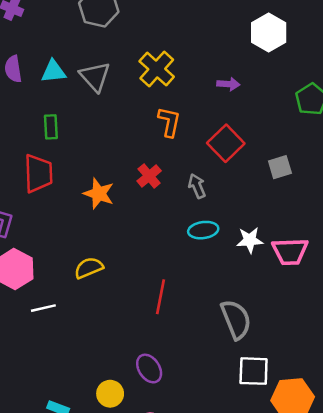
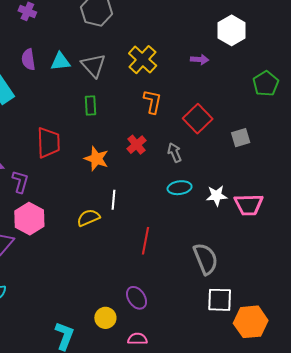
purple arrow: (228, 84) -> (200, 60), moved
green rectangle: (51, 127) -> (90, 106), moved
white line: (43, 308) -> (113, 200), moved, turned -72

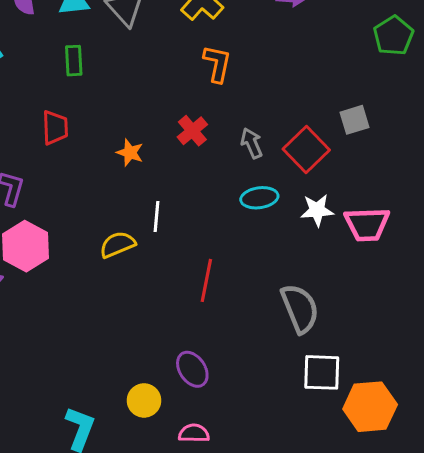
green rectangle: (90, 106) -> (74, 61), moved
red square: (198, 119) -> (306, 149), moved
red trapezoid: (48, 143) -> (55, 128), size x0.7
orange star: (96, 159) -> (130, 153), size x0.7

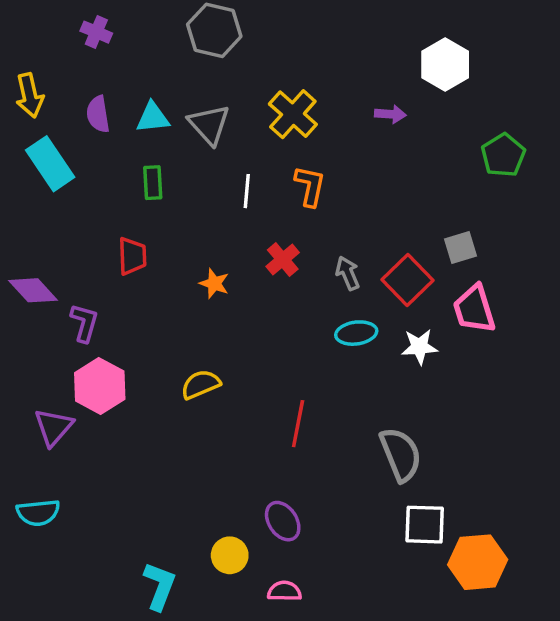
white line: (156, 216) -> (247, 191), moved
pink trapezoid: (367, 224) -> (474, 309), moved, turned 75

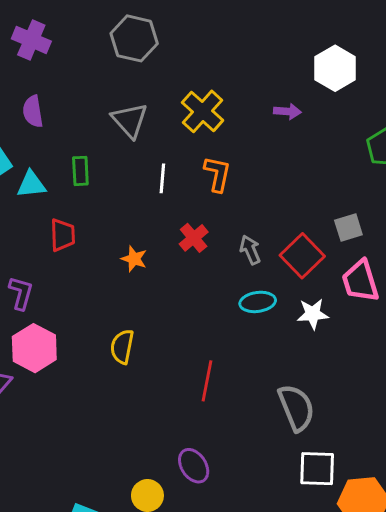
purple cross: (96, 32) -> (31, 40), size x1.4
cyan triangle: (153, 118) -> (31, 184), moved
yellow semicircle: (201, 384) -> (122, 347), turned -56

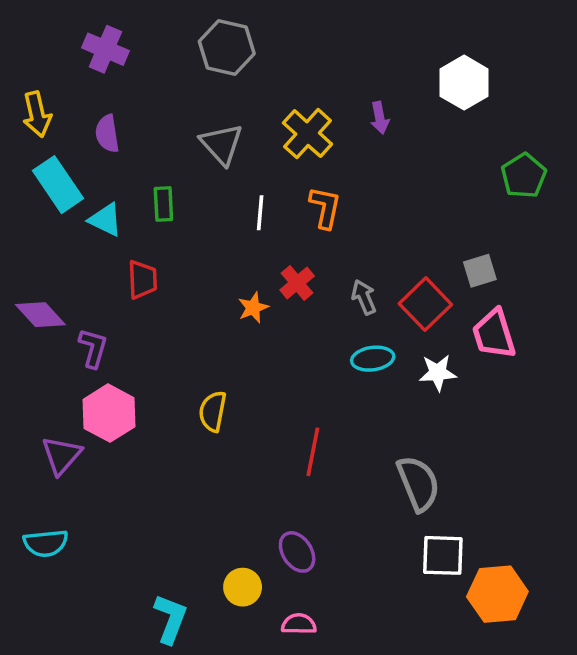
purple arrow: (287, 111) -> (380, 118), moved, turned 75
cyan triangle: (31, 184) -> (105, 220), turned 32
orange star: (134, 259) -> (253, 308), moved, turned 30

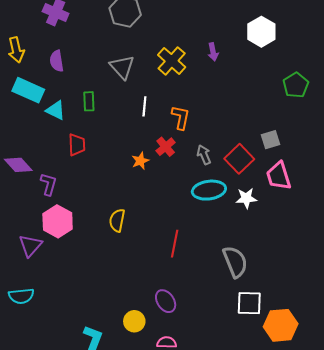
cyan rectangle: (58, 185) -> (28, 90), turned -32
orange L-shape: (325, 207) -> (181, 117), moved
cyan ellipse: (373, 359) -> (209, 190), size x1.4

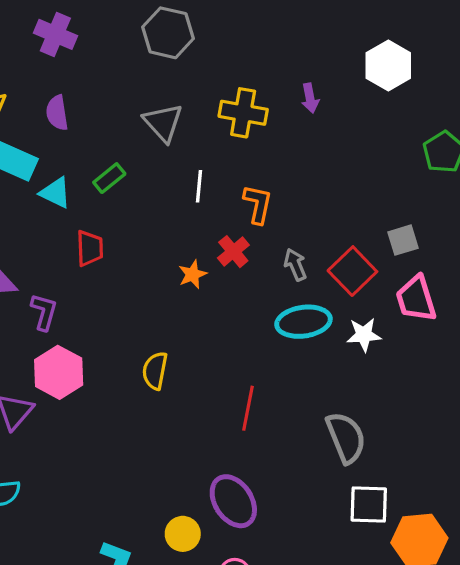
yellow cross: (172, 61) -> (243, 113), turned -32
green rectangle: (89, 101) -> (109, 178), turned 54
purple ellipse: (166, 301) -> (233, 501), size x1.4

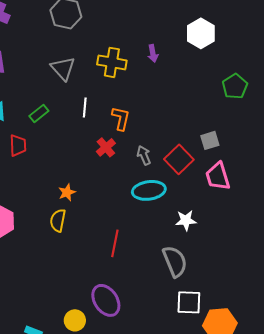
green rectangle: (109, 178) -> (39, 113), moved
orange star: (193, 274) -> (67, 192), moved
white star: (364, 335) -> (186, 220), moved

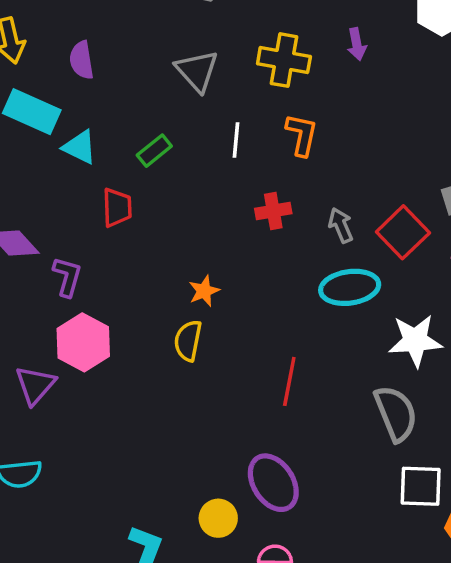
orange L-shape: (121, 118) -> (302, 135), moved
red cross: (106, 147) -> (273, 211), turned 30
white star: (186, 220) -> (415, 341), size x1.4

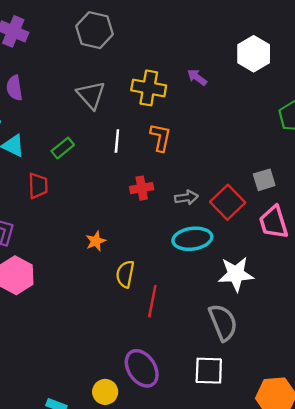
purple arrow: (357, 44) -> (197, 77), turned 138
gray arrow: (341, 225) -> (186, 198), turned 105
yellow semicircle: (188, 341) -> (125, 274), moved
white square: (421, 486) -> (209, 371), moved

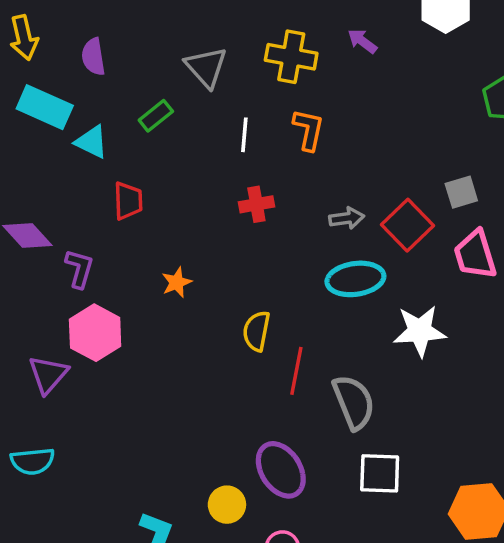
green rectangle: (63, 148) -> (156, 116), moved
red cross: (142, 188) -> (256, 204), moved
orange star: (96, 241) -> (177, 282), moved
gray semicircle: (223, 322) -> (354, 402), moved

